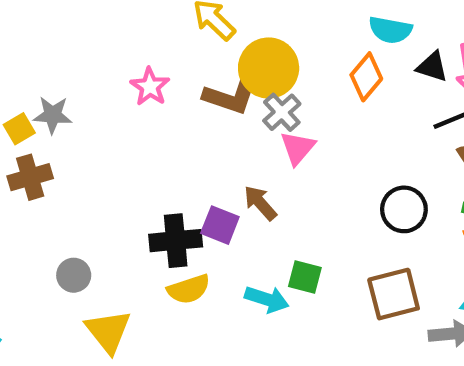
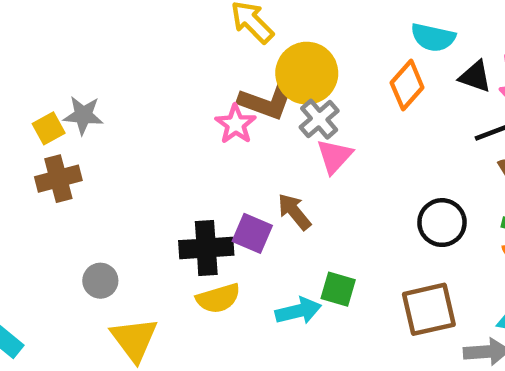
pink star: (150, 87) -> (236, 124), moved
cyan arrow: (267, 299) -> (298, 311), turned -33

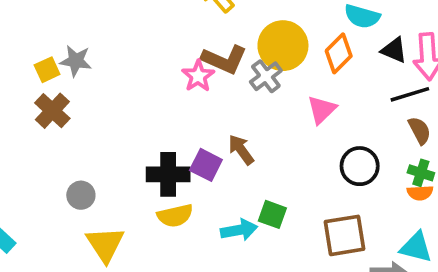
yellow circle: (307, 73) -> (283, 46), moved
pink triangle: (334, 156) -> (322, 110), moved
brown cross: (58, 179) -> (52, 111), turned -36

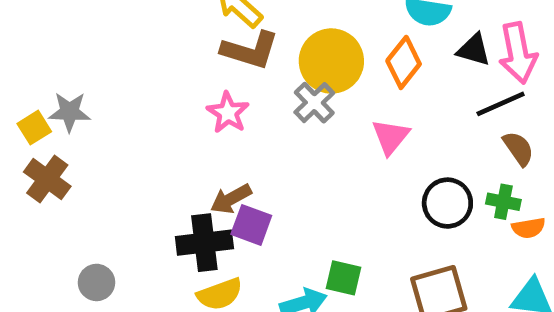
brown L-shape: (224, 59) -> (250, 50), moved
brown arrow: (241, 150) -> (231, 199), moved, turned -76
green cross: (421, 173) -> (503, 202), moved

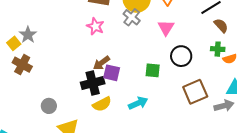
gray star: (69, 112) -> (28, 35), turned -30
black circle: (447, 203) -> (181, 56), moved
green square: (344, 278) -> (153, 70), moved

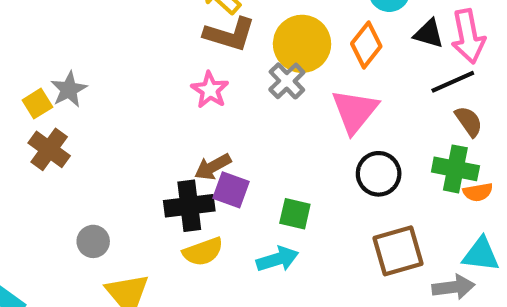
pink triangle: (166, 28) -> (355, 111), size x1.4
green cross: (218, 49) -> (455, 169), size x1.5
green square: (153, 70) -> (295, 214), moved

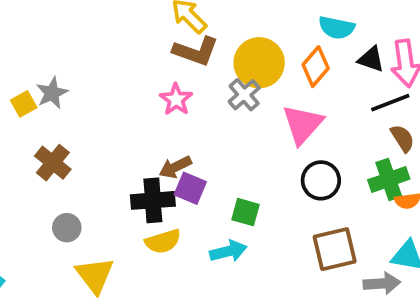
brown cross: (49, 149) -> (53, 163), moved
green cross: (455, 169) -> (389, 179), turned -33

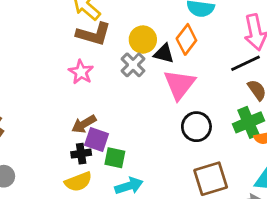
black triangle: (371, 59) -> (164, 54), moved
yellow circle: (259, 63) -> (143, 40), size x0.7
black cross: (153, 200) -> (81, 154), moved, size x0.6
green square: (246, 212) -> (115, 158), moved

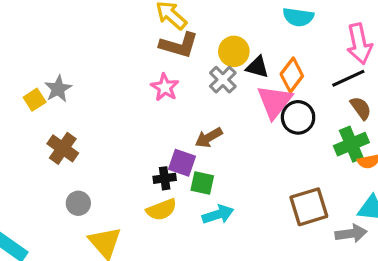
orange diamond: (186, 39) -> (292, 75), moved
brown arrow: (84, 124) -> (209, 138), moved
black circle: (196, 127) -> (298, 117), moved

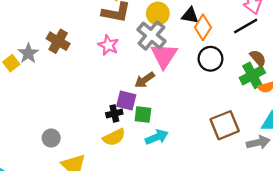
black triangle: (257, 67) -> (190, 15), moved
gray cross: (223, 80) -> (151, 35), size x1.4
pink triangle: (275, 102) -> (164, 56), moved
brown semicircle: (361, 108) -> (258, 58), moved
brown cross: (63, 148) -> (58, 41), moved

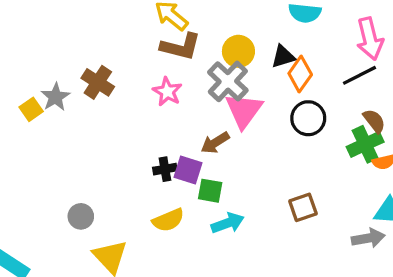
black triangle: (190, 15) -> (283, 56), turned -30
black cross: (114, 113) -> (165, 169), moved
brown square: (225, 125) -> (303, 207), moved, size x0.7

